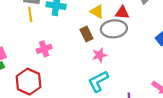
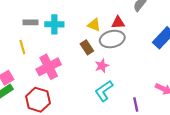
yellow line: (30, 14) -> (22, 47), moved
pink cross: (44, 49) -> (49, 67), size x1.6

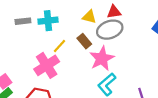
yellow line: (22, 47) -> (60, 46), moved, turned 64
pink star: (102, 66) -> (102, 59), size x1.6

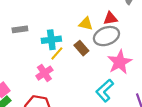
cyan cross: (48, 21) -> (51, 40), moved
pink star: (102, 59) -> (120, 62), moved
pink cross: (47, 65) -> (44, 73), size x0.7

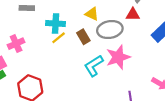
red triangle: (110, 18) -> (133, 14), moved
pink cross: (44, 73) -> (16, 44), moved
cyan L-shape: (105, 91) -> (94, 66), moved

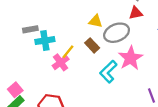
cyan cross: (56, 23) -> (45, 41), moved
pink cross: (16, 44) -> (61, 62), moved

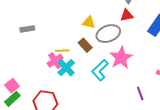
cyan cross: (45, 41) -> (66, 68), moved, turned -36
yellow line: (68, 52) -> (62, 51), turned 48

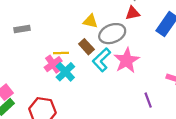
cyan L-shape: (100, 70) -> (102, 60), moved

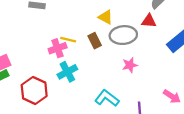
cyan L-shape: (102, 60) -> (107, 98), moved, turned 65
pink star: (127, 60) -> (130, 65), size x0.6
cyan cross: (65, 72) -> (67, 72), moved

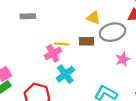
brown rectangle: (95, 41) -> (86, 41), turned -56

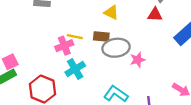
gray ellipse: (112, 32) -> (116, 48), moved

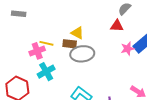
yellow triangle: (111, 12) -> (77, 33), moved
pink star: (138, 60) -> (128, 49), moved

